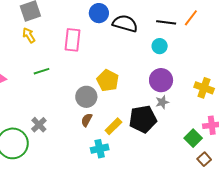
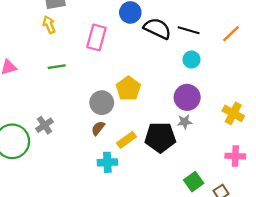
black line: (166, 22) -> (189, 30), moved
green square: (193, 138) -> (194, 182), moved

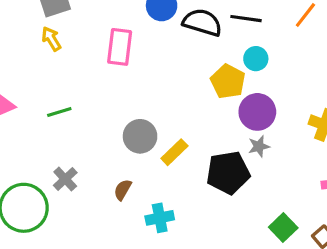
green line: (57, 67) -> (59, 112), moved
yellow pentagon: (128, 88) -> (228, 81), moved
brown semicircle: (98, 128) -> (123, 190), moved
yellow rectangle: (127, 140) -> (174, 152), moved

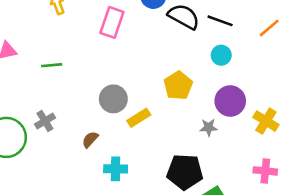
yellow pentagon: (228, 81) -> (178, 86), moved
purple circle: (257, 112) -> (230, 101), moved
black pentagon: (228, 173) -> (185, 172), moved

